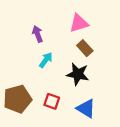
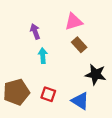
cyan arrow: (46, 60) -> (43, 56), turned -40
black star: (78, 74) -> (96, 74), moved

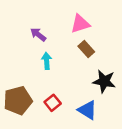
purple arrow: (35, 31) -> (38, 35), turned -32
red square: (48, 94) -> (53, 103), turned 32

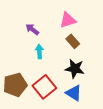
black star: (104, 81) -> (75, 69), moved
red square: (53, 103) -> (44, 87), size x1.6

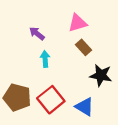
black star: (75, 69) -> (101, 75), moved
brown pentagon: (15, 85) -> (17, 97), turned 30

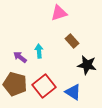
pink triangle: (78, 23) -> (59, 13), moved
purple arrow: (37, 33) -> (20, 57), moved

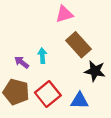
brown rectangle: (72, 41) -> (78, 45), size x1.6
blue triangle: (73, 92) -> (80, 101), turned -30

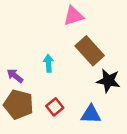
purple arrow: (22, 62) -> (15, 76), moved
red square: (48, 94) -> (55, 107), size x0.6

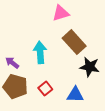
cyan arrow: (49, 63) -> (40, 52), size x1.5

